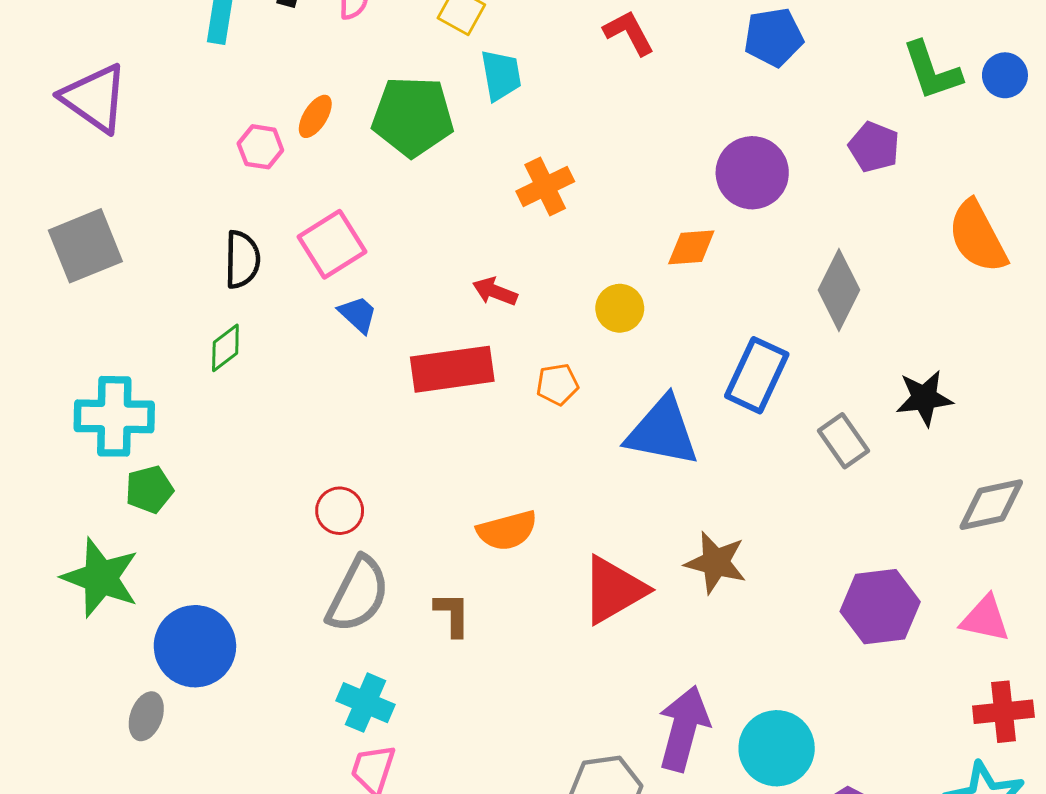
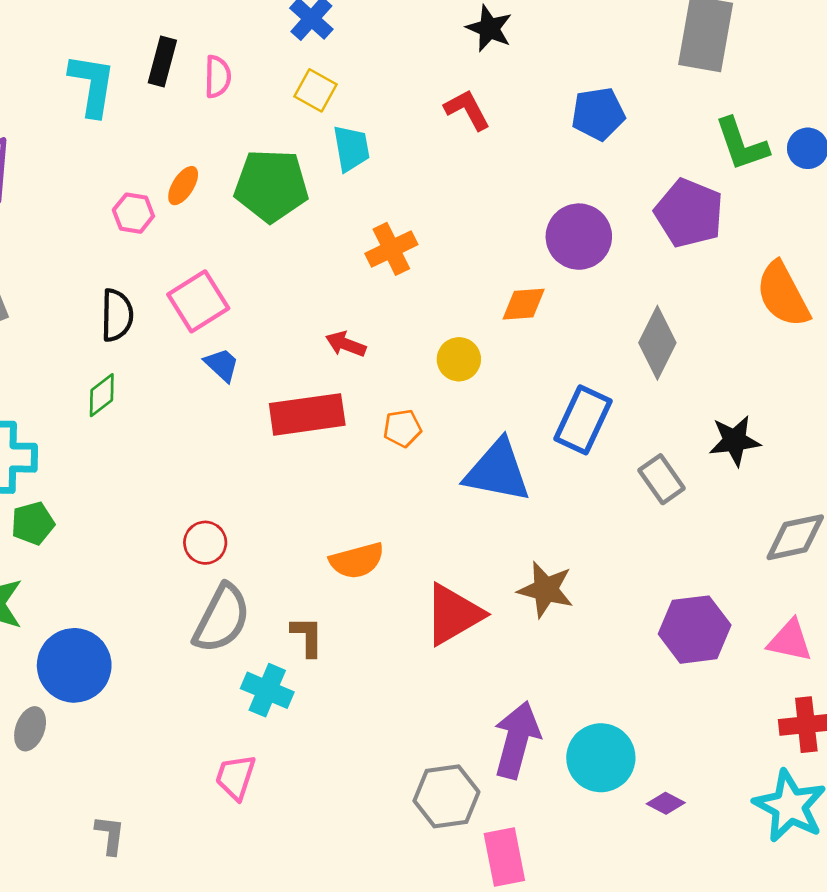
purple pentagon: (874, 147) -> (689, 213), size x1.5
cyan cross: (365, 703) -> (267, 690), moved

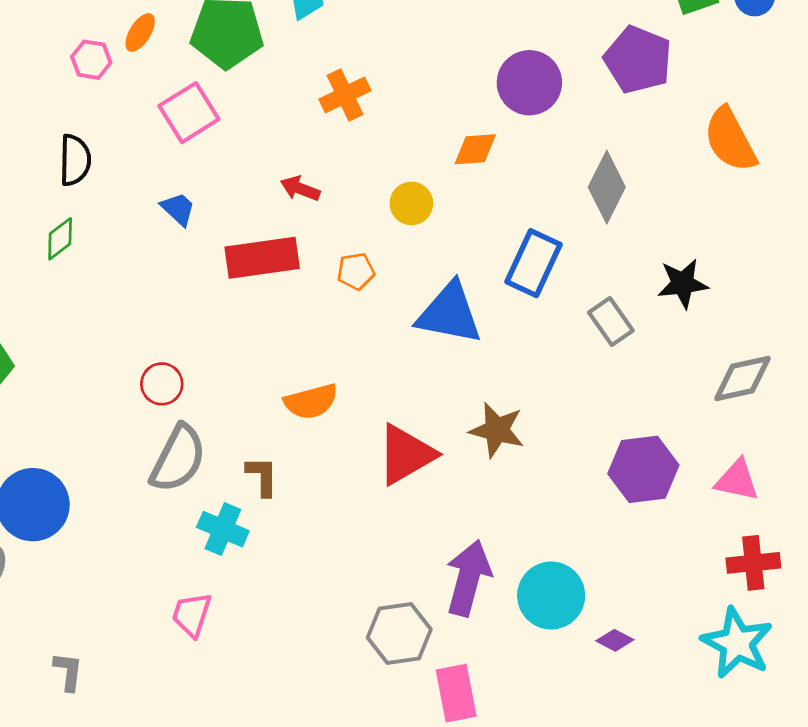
pink square: (198, 301) -> (189, 113), moved

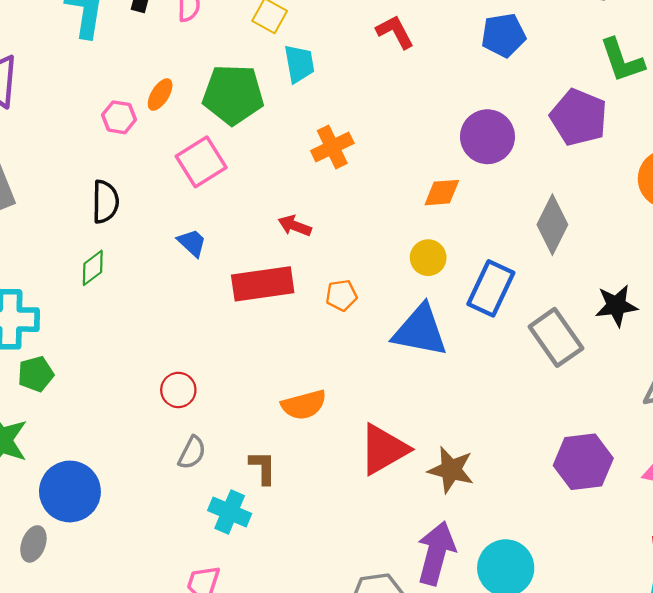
yellow circle: (411, 203) -> (428, 258), moved
gray rectangle: (611, 321) -> (556, 337), size x1.4
brown star: (497, 430) -> (451, 470), moved
gray semicircle: (178, 459) -> (192, 453), size x0.6

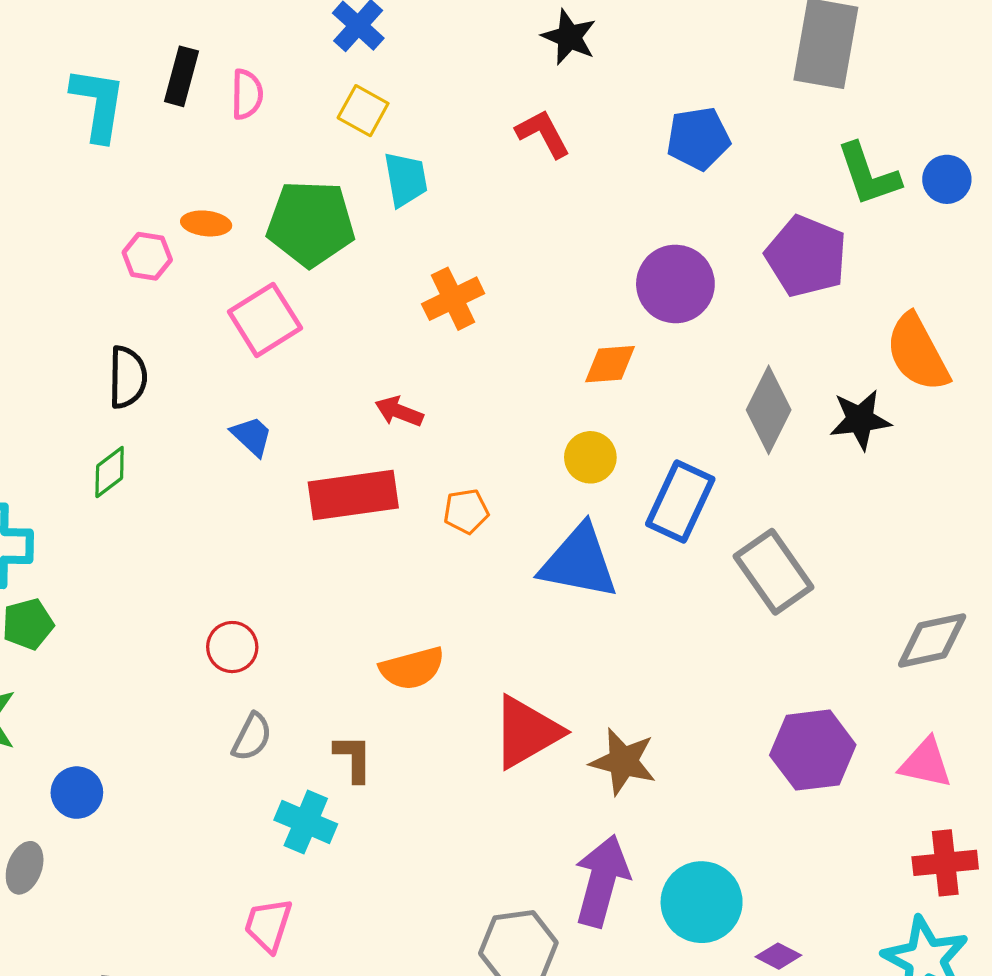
orange ellipse: (160, 95) -> (206, 223), turned 64
black star: (616, 306) -> (860, 420), moved
blue circle: (70, 491) -> (77, 793), size x0.6

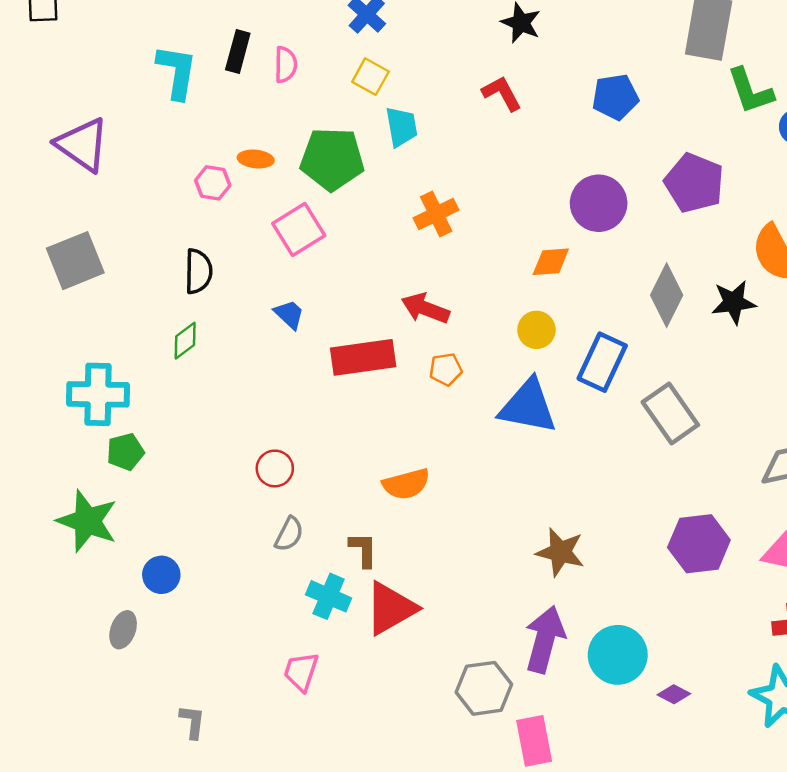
green L-shape: (868, 174) -> (750, 91), moved
red arrow: (399, 412) -> (425, 308), moved, size x1.4
red triangle: (527, 732) -> (391, 608), moved

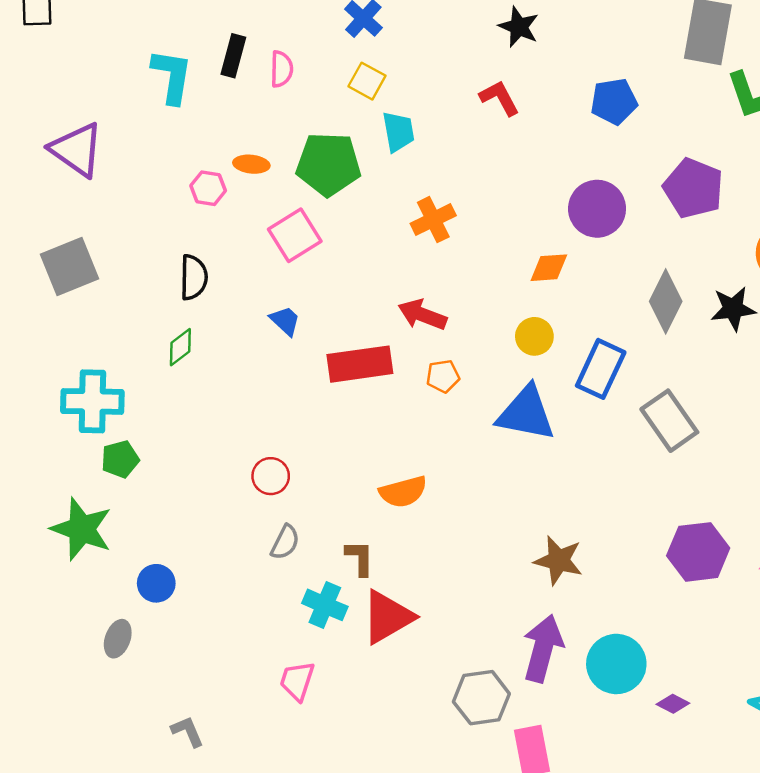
gray L-shape: (192, 722) -> (188, 731), turned -30

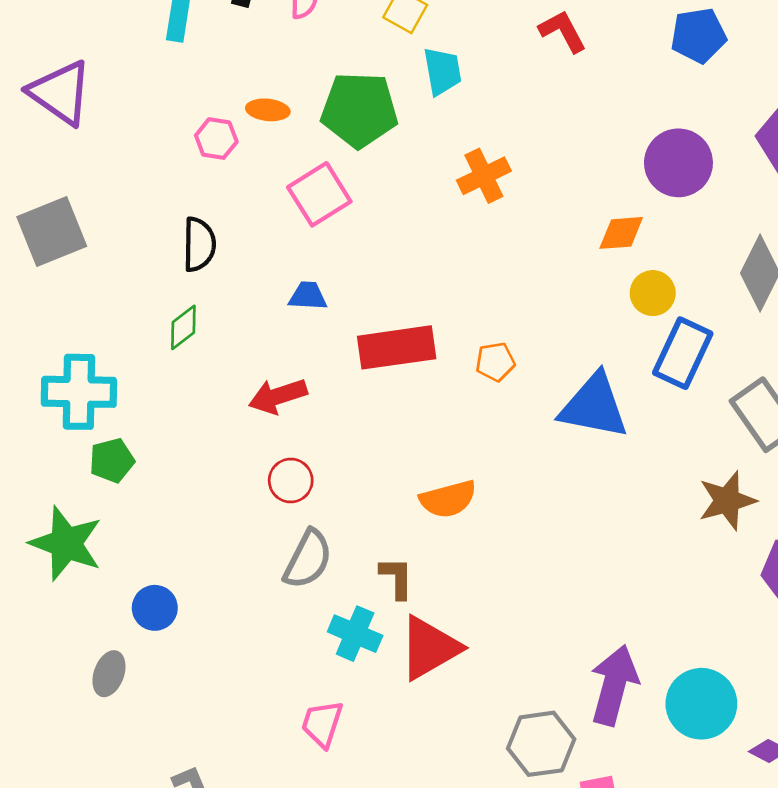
red arrow: (422, 315) -> (278, 396), moved, turned -39
blue trapezoid: (285, 321) -> (308, 296), turned -40
yellow circle: (534, 336) -> (653, 293), moved
gray semicircle: (285, 542) -> (308, 559), size x1.4
brown star: (559, 560) -> (727, 501), moved, turned -30

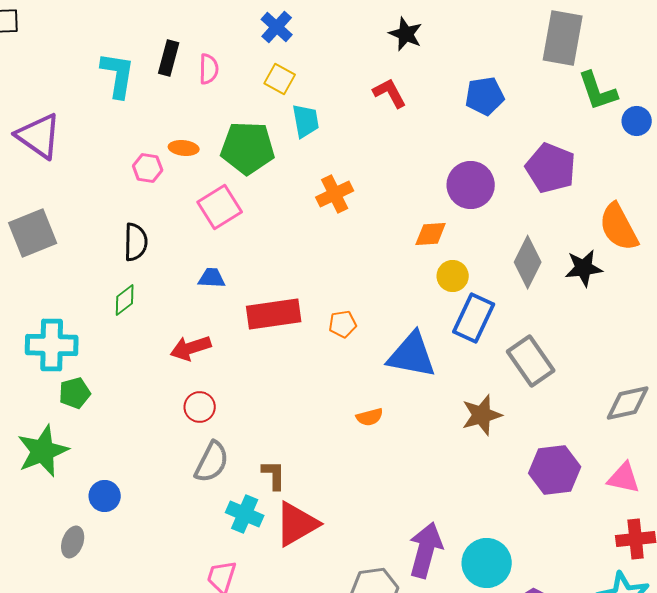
orange semicircle: (448, 499) -> (370, 417), moved, size x0.7
brown star: (727, 501) -> (482, 415), moved
green star: (66, 543) -> (43, 451), turned 30

